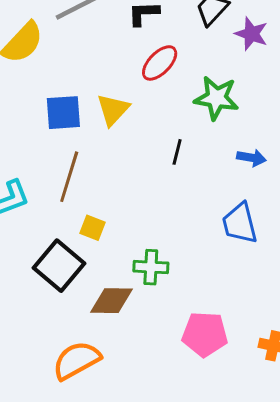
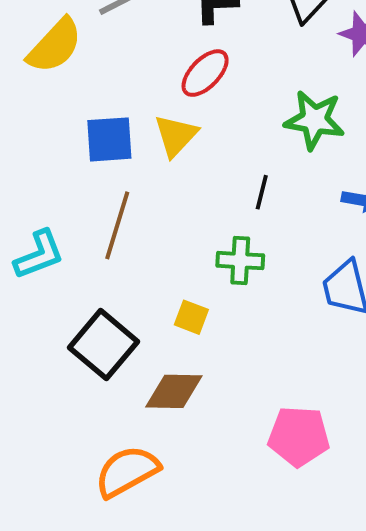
red ellipse: (160, 63) -> (205, 73), moved
yellow square: (93, 228) -> (191, 317), moved
green cross: (151, 267) -> (240, 261), moved

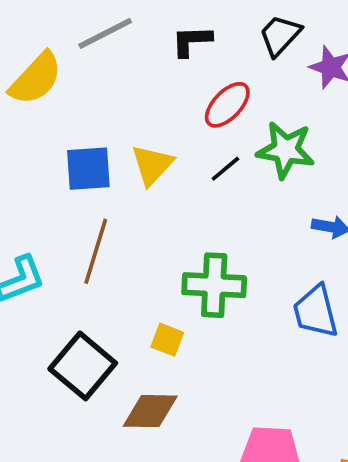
red ellipse: (205, 73) -> (227, 105), moved
black line: (262, 192) -> (225, 169), moved, turned 36
green cross: (240, 261) -> (214, 285), size x1.4

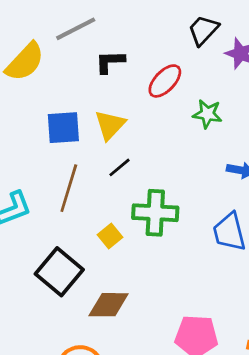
black L-shape: (192, 41) -> (110, 62), moved
green star: (286, 150) -> (207, 114), size x0.7
black line: (225, 169) -> (120, 167), moved
yellow square: (167, 340) -> (110, 236), moved, turned 30

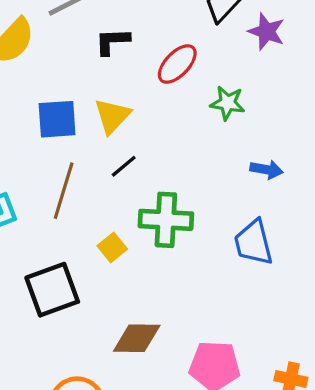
black square: (59, 272) -> (52, 290), turned 30
brown diamond: (109, 305) -> (137, 338), moved

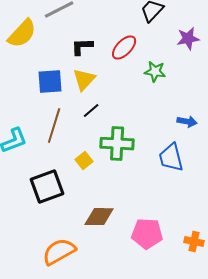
purple star: (266, 32) -> (188, 39), moved, turned -30
black L-shape: (112, 41) -> (82, 47), moved
blue arrow: (266, 170) -> (187, 122), moved

